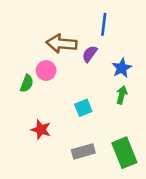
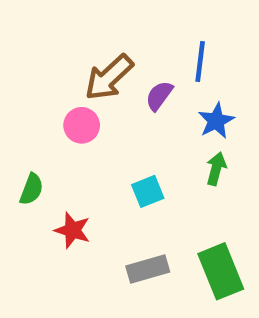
blue line: (104, 24) -> (200, 61), moved
brown arrow: (61, 44) -> (109, 77), turned -48
green semicircle: (27, 83) -> (31, 189), moved

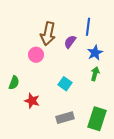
brown arrow: (109, 77) -> (48, 34), turned -35
cyan square: (148, 191) -> (65, 84), turned -32
green rectangle: (221, 271) -> (97, 119), turned 40

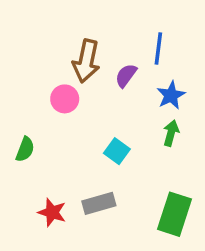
red star: (32, 101) -> (52, 212), moved
gray rectangle: (65, 118) -> (99, 203), moved

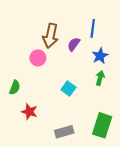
gray rectangle: (99, 203) -> (64, 132), moved
red star: (52, 212) -> (29, 112), moved

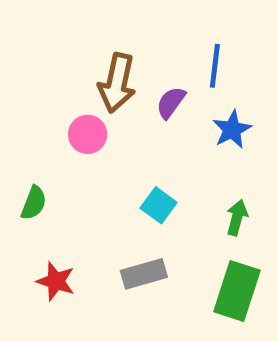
green arrow: (100, 78) -> (237, 218), moved
red star: (29, 112) -> (56, 281), moved
gray rectangle: (64, 132) -> (144, 274), moved

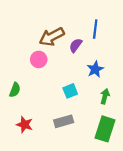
brown arrow: (117, 83) -> (52, 37), turned 50
blue star: (232, 129) -> (95, 69), moved
cyan square: (159, 205) -> (70, 91), turned 32

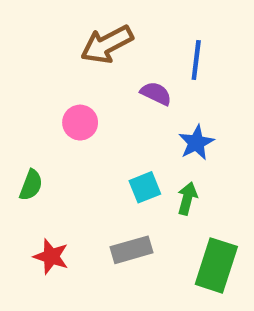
brown arrow: (52, 37) -> (107, 44), moved
purple semicircle: (76, 45) -> (156, 93), turned 80
green arrow: (105, 96) -> (187, 198), moved

